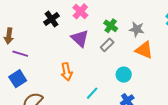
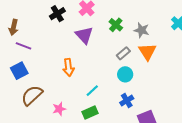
gray rectangle: (107, 45) -> (123, 53), moved
orange triangle: (144, 50) -> (147, 52), turned 30

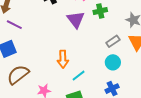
green cross: (116, 25) -> (100, 11), moved, turned 32
orange arrow: (68, 67) -> (63, 59), moved

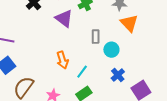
gray rectangle: (113, 41) -> (96, 37), moved, turned -40

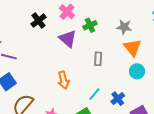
cyan circle: (111, 50) -> (137, 71), moved
cyan line: (82, 72) -> (94, 94), moved

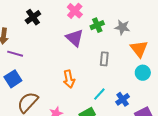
black cross: (39, 21) -> (33, 17), moved
gray star: (124, 27) -> (122, 27), moved

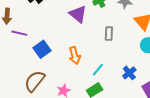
blue square: (13, 79) -> (42, 49), moved
cyan line: (99, 94) -> (98, 70), moved

